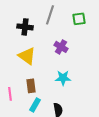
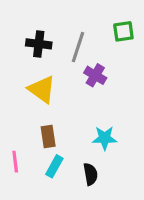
gray line: (50, 15) -> (78, 47), moved
cyan star: (63, 78) -> (105, 138), moved
pink line: (10, 94) -> (15, 162), moved

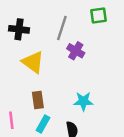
black cross: (39, 44) -> (19, 29), moved

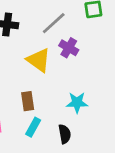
gray line: (62, 28) -> (54, 23), turned 30
yellow triangle: (33, 62) -> (39, 60), moved

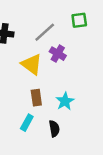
brown rectangle: (28, 101) -> (36, 98), moved
cyan star: (77, 103) -> (65, 101), turned -30

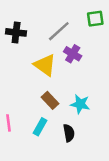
brown rectangle: (36, 98) -> (50, 100), turned -35
cyan star: (65, 101) -> (80, 104), turned -30

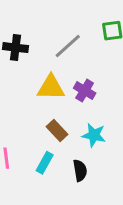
purple cross: (73, 54) -> (85, 91), moved
yellow triangle: (45, 65) -> (51, 87), turned -35

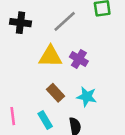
cyan rectangle: (45, 163) -> (45, 120), turned -60

